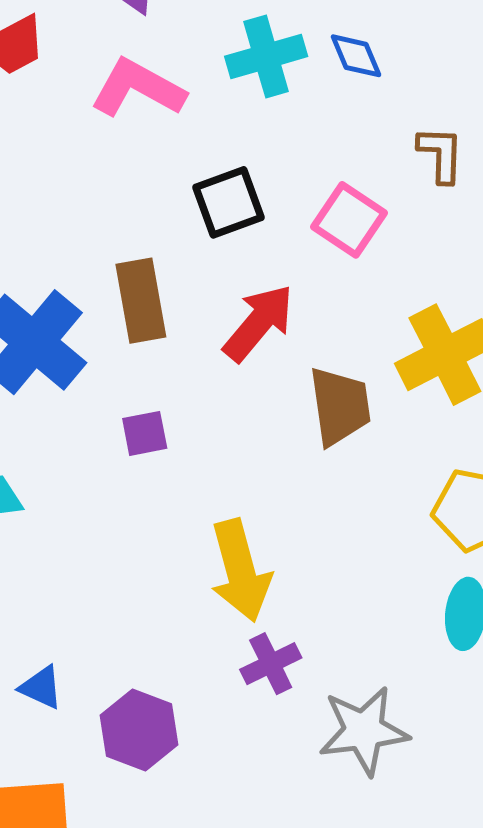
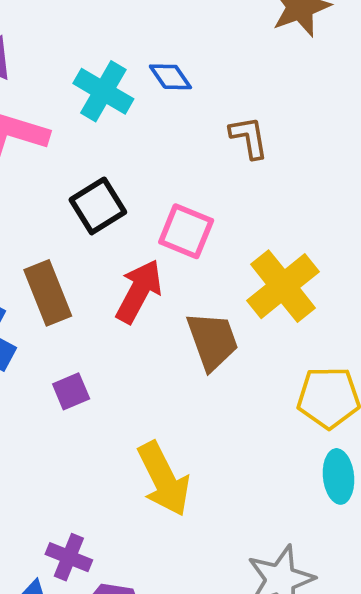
cyan cross: (266, 56) -> (103, 91), turned -32
pink square: (349, 220) -> (186, 231), moved
purple cross: (271, 664) -> (69, 557), moved, turned -30

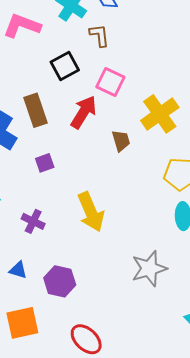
brown L-shape: (249, 137) -> (99, 35), moved
brown trapezoid: (212, 341) -> (121, 141), size x0.7
purple cross: (69, 557) -> (33, 221), moved

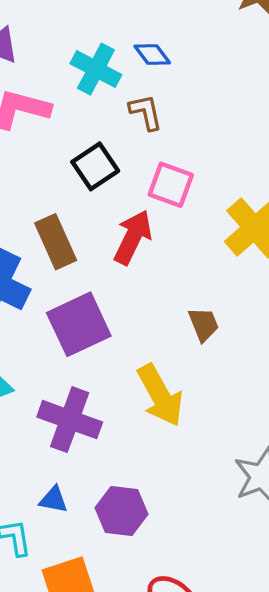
brown trapezoid: (121, 141) -> (204, 324), moved
purple square: (45, 163) -> (79, 324), size x2.0
purple cross: (33, 221) -> (70, 420), size x1.6

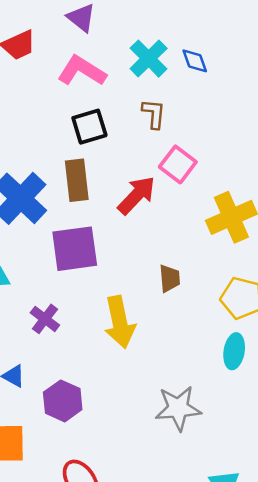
brown L-shape: (146, 112) -> (154, 114), moved
black square: (95, 166) -> (89, 127), moved
purple cross: (70, 420) -> (45, 319), size x0.6

